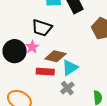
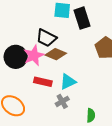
pink star: (32, 47) -> (34, 55), size x1.5
brown diamond: (55, 56) -> (56, 54), moved

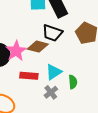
black trapezoid: (46, 38) -> (52, 33), moved
green semicircle: (91, 115) -> (73, 82), moved

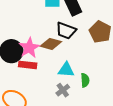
cyan triangle: (54, 72) -> (66, 70), turned 36
red rectangle: (29, 76) -> (28, 65), moved

